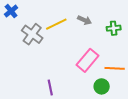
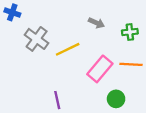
blue cross: (11, 11) -> (12, 12), turned -32
yellow line: (56, 24) -> (68, 49), moved
orange line: (115, 68) -> (131, 64), moved

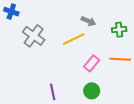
yellow line: (68, 49) -> (74, 39), moved
pink rectangle: (100, 69) -> (92, 63), size x0.7
green circle: (116, 99) -> (92, 91), moved

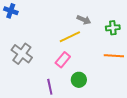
gray cross: (34, 36) -> (22, 54), moved
pink rectangle: (92, 63) -> (63, 60), moved
green circle: (92, 91) -> (79, 80), moved

